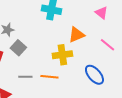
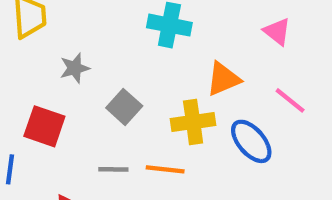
gray square: (18, 48) -> (124, 107), moved
blue ellipse: (94, 75) -> (251, 141), moved

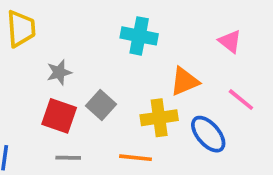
red square: (44, 126) -> (59, 116), moved
gray line: (113, 169) -> (68, 158), moved

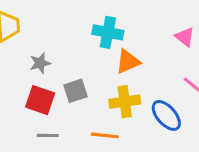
orange triangle: (185, 81) -> (128, 62), moved
gray square: (101, 105) -> (75, 91), turned 30

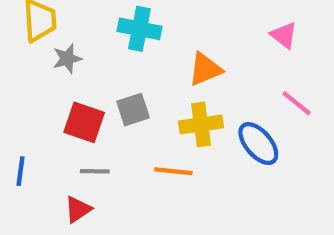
cyan cross: (108, 32) -> (139, 29), moved
gray star: (40, 63) -> (67, 59), moved

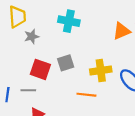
orange triangle: (205, 69) -> (122, 31), moved
gray line: (95, 171) -> (28, 90), moved

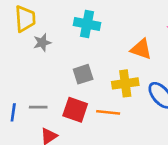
orange triangle: (122, 31) -> (141, 49), moved, turned 42
red square: (40, 69) -> (75, 110), moved

